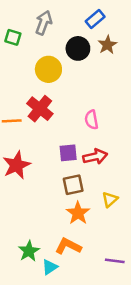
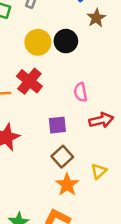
black circle: (78, 48) -> (66, 41), moved
red arrow: (95, 157) -> (101, 120), moved
brown square: (73, 185) -> (62, 157), turned -30

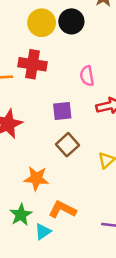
red cross: (29, 81) -> (32, 64), turned -30
orange star: (67, 185) -> (36, 178), moved, turned -30

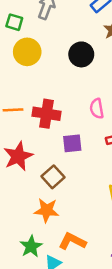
yellow circle: (42, 23) -> (27, 52), moved
red cross: (32, 64) -> (46, 114), moved
brown square: (68, 145) -> (53, 177), moved

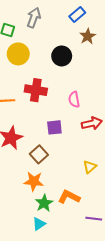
red cross: (46, 114) -> (36, 90), moved
orange L-shape: (72, 241) -> (69, 197), moved
green star: (31, 246) -> (44, 203), moved

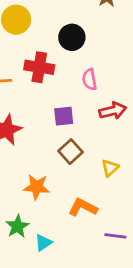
black circle: (62, 56) -> (72, 37), moved
brown square: (39, 154) -> (71, 152), moved
green star: (44, 203) -> (17, 226), moved

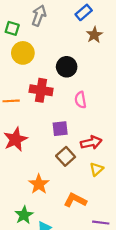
red arrow: (113, 111) -> (91, 143), moved
orange star: (37, 187) -> (39, 184), turned 30

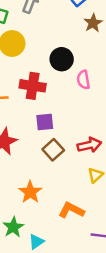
pink semicircle: (80, 100) -> (83, 80), moved
purple square: (60, 129) -> (45, 122), moved
brown square: (66, 156) -> (53, 150), moved

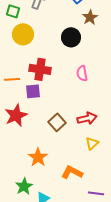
black circle: (62, 59) -> (71, 37), moved
pink semicircle: (83, 80) -> (82, 73), moved
purple square: (45, 122) -> (33, 91), moved

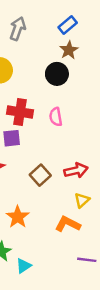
brown star: (90, 17) -> (69, 50), moved
pink semicircle: (82, 73) -> (56, 117), moved
orange L-shape: (72, 172) -> (68, 224), moved

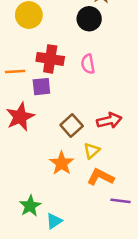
yellow triangle: (82, 200) -> (92, 151), moved
orange star: (18, 217) -> (62, 163), moved
purple line: (87, 260) -> (121, 201), moved

